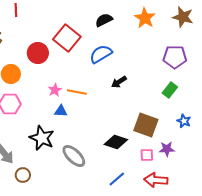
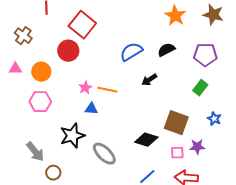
black semicircle: (104, 20) -> (166, 50), moved
red square: (67, 38) -> (82, 25), moved
black star: (42, 138) -> (72, 136), turned 30

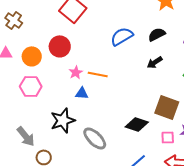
red circle: (68, 51) -> (60, 46), moved
black arrow: (149, 80) -> (155, 62), moved

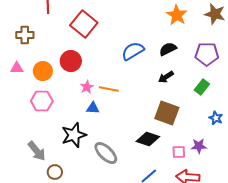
brown cross: (14, 20) -> (25, 35), turned -36
brown square: (167, 107) -> (167, 113), moved

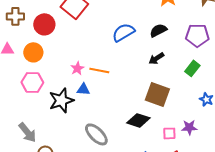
red circle: (71, 61) -> (44, 24), moved
black star: (74, 135) -> (61, 100), moved

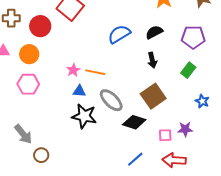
black arrow: (156, 58) -> (152, 60), turned -70
brown square: (157, 94) -> (153, 96), turned 35
black star: (61, 100) -> (84, 116), moved, turned 30
gray ellipse: (96, 134) -> (111, 100), moved

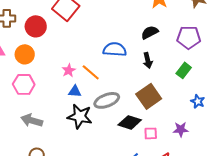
blue semicircle: (119, 34) -> (115, 49), moved, turned 35
orange line: (95, 72) -> (91, 72), turned 30
gray ellipse: (111, 100) -> (107, 100), turned -65
gray arrow: (23, 134) -> (32, 120), moved, turned 145
pink square: (165, 135) -> (151, 133), moved

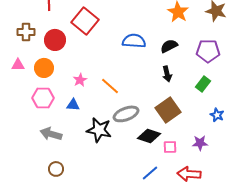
blue semicircle: (115, 49) -> (134, 41), moved
pink star: (69, 70) -> (80, 80), moved
blue triangle: (75, 91) -> (73, 105), moved

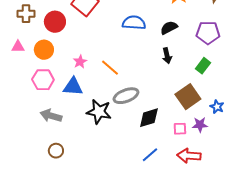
blue triangle: (73, 105) -> (73, 87), size x1.5
brown square: (168, 110) -> (188, 97), moved
blue star: (217, 115) -> (217, 107), moved
black diamond: (149, 136) -> (149, 118), turned -35
pink square: (170, 147) -> (180, 129), moved

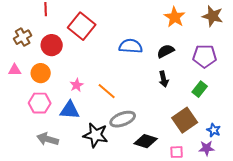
brown cross: (26, 14) -> (23, 37), turned -30
black diamond: (149, 118) -> (146, 141), turned 35
purple star: (200, 125) -> (207, 148), moved

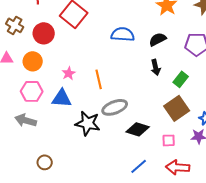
brown cross: (23, 37) -> (15, 25), turned -30
green rectangle: (200, 89) -> (181, 79), moved
orange line: (107, 91) -> (99, 79), turned 36
gray arrow: (48, 139) -> (26, 120), moved

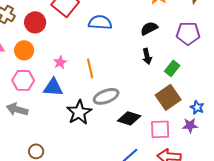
blue semicircle: (123, 34) -> (100, 22), moved
black star: (88, 123) -> (79, 112), turned 30
pink square: (169, 140) -> (160, 129), size x1.5

